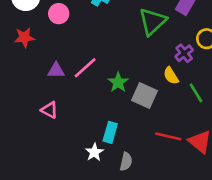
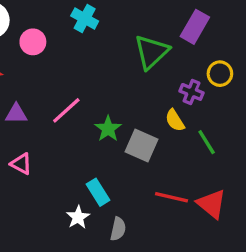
purple cross: (184, 53) -> (192, 92), turned -30
purple triangle: (56, 70) -> (16, 114), moved
cyan rectangle: (110, 132) -> (98, 192), turned -48

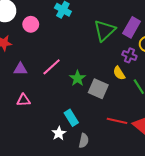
purple rectangle: (195, 27) -> (132, 27), moved
pink triangle: (21, 164) -> (23, 100), turned -32

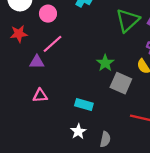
pink line: (52, 67) -> (52, 44), moved
green star: (77, 78) -> (105, 63), moved
cyan rectangle: (71, 118) -> (84, 104), moved, turned -42

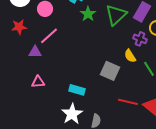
green star: (105, 63) -> (88, 14), moved
white star: (78, 131) -> (72, 114), size x1.5

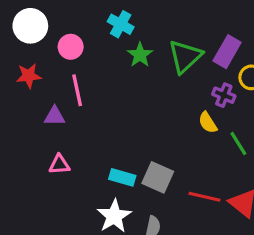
pink line: (49, 36) -> (77, 90), turned -60
gray square: (110, 71) -> (158, 177), moved

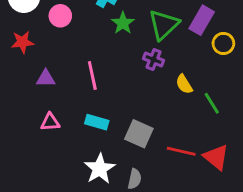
pink line: (77, 90) -> (92, 76), moved
purple cross: (224, 95) -> (154, 59), moved
cyan rectangle: (122, 177) -> (97, 122), moved

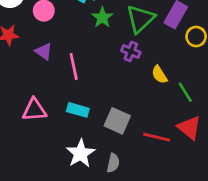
purple triangle: (46, 78) -> (44, 51), moved, turned 36
pink triangle: (50, 122) -> (34, 110), size x1.4
red triangle: (216, 157) -> (189, 128), moved

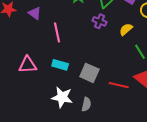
purple triangle: (44, 51) -> (35, 13), moved
yellow semicircle: (159, 75) -> (126, 29), moved, turned 80
white star: (81, 153) -> (62, 97), turned -30

